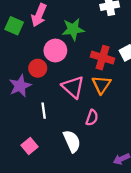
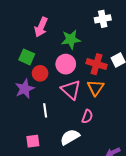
green square: (14, 26) -> (27, 57), moved
pink circle: (55, 50) -> (66, 64), moved
white semicircle: (72, 141) -> (70, 137), turned -96
pink square: (29, 146) -> (33, 141), turned 32

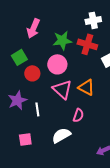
green square: (27, 57) -> (19, 57), turned 35
red cross: (97, 64) -> (87, 44), moved
orange triangle: (96, 88) -> (86, 87), turned -36
purple star: (25, 89) -> (17, 100), moved

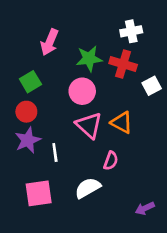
red circle: (32, 73) -> (26, 112), moved
pink square: (25, 139) -> (39, 193), size x1.5

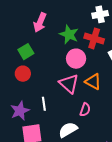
green star: (89, 59) -> (69, 34), turned 30
pink circle: (82, 91) -> (76, 59), moved
purple star: (28, 140) -> (20, 111), moved

